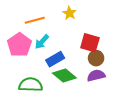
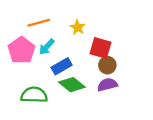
yellow star: (69, 13) -> (78, 27), moved

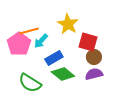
orange line: (39, 23) -> (29, 31), moved
yellow star: (78, 27) -> (68, 24), size x1.5
green semicircle: (34, 95) -> (30, 83), turned -150

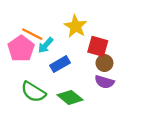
orange line: (29, 31) -> (32, 34), turned 42
green diamond: (63, 74) -> (70, 97), moved
purple semicircle: (94, 74) -> (104, 82), turned -150

